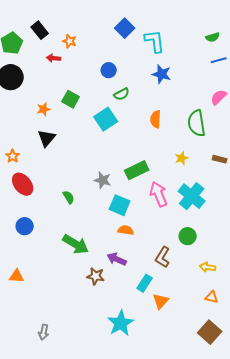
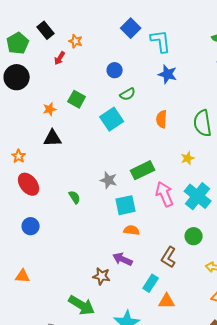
red arrow: (54, 58) -> (60, 58), turned -64
black triangle: (47, 138) -> (53, 138), turned 48
cyan square: (120, 205) -> (126, 205), turned -35
green arrow: (76, 244) -> (82, 305), moved
orange triangle: (161, 301) -> (167, 301), turned 48

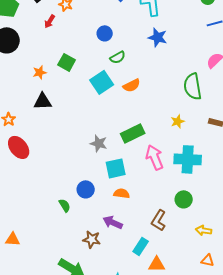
orange semicircle: (162, 119) -> (132, 85), moved, turned -120
cyan cross: (198, 196) -> (188, 159), turned -36
green semicircle: (75, 197) -> (65, 205), moved
blue circle: (31, 226) -> (86, 189), moved

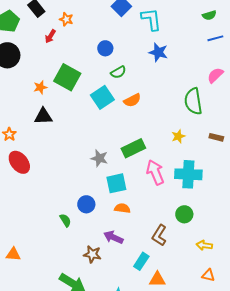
green square: (67, 62) -> (67, 77), size x1.5

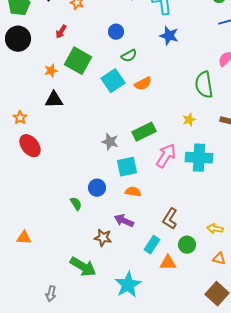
red arrow: (50, 36) -> (61, 32), moved
pink arrow: (155, 172) -> (166, 156), turned 55
green circle: (184, 214) -> (187, 245), moved

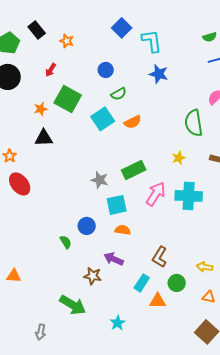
cyan star: (128, 285) -> (118, 323), size x0.6

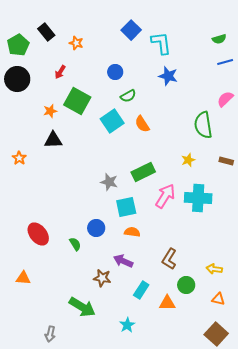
orange semicircle: (133, 122) -> (142, 124), turned 84
red ellipse: (20, 184) -> (38, 234), moved
cyan rectangle: (142, 283) -> (141, 290), moved

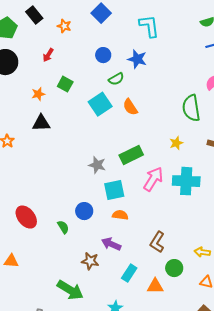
blue square: (131, 30) -> (101, 13), moved
blue star: (168, 76) -> (137, 59), moved
green square: (77, 101) -> (65, 84), size x0.6

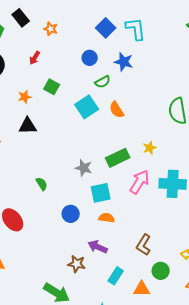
blue square: (101, 13) -> (106, 28), moved
yellow star: (176, 143) -> (150, 148), moved
green semicircle: (63, 227) -> (42, 184), moved

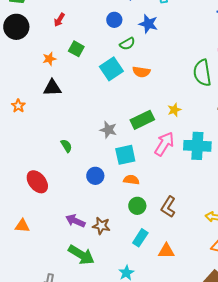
orange semicircle: (117, 110) -> (141, 72), turned -48
purple arrow: (98, 247) -> (75, 221), moved
green circle: (161, 271) -> (137, 206), moved

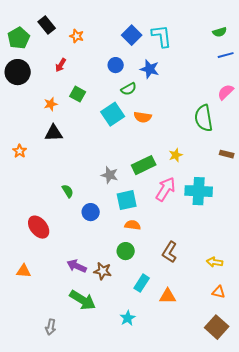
blue circle: (95, 176) -> (91, 212), moved
green circle: (137, 206) -> (126, 251), moved

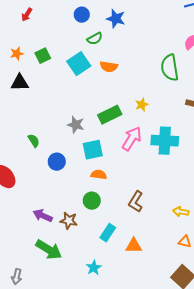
green square: (78, 94) -> (43, 56), moved, turned 35

